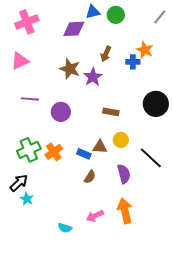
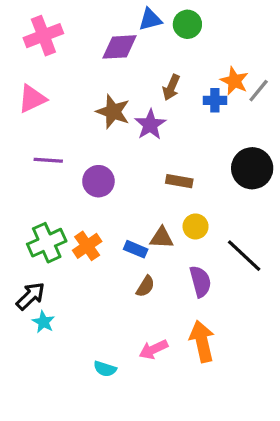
gray line: (160, 17) -> (259, 91), moved

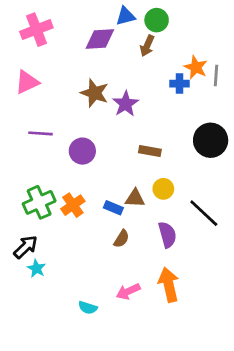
brown arrow: (171, 87) -> (147, 46), moved
gray line: (259, 91) -> (216, 75), turned -35

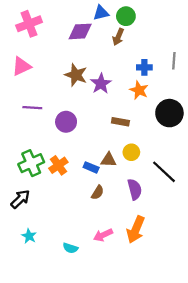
orange star: (196, 67) -> (139, 90), moved
cyan star: (36, 268) -> (29, 236), moved
orange arrow: (169, 285) -> (136, 230), turned -144

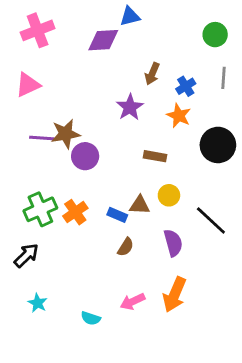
green circle: (126, 16) -> (215, 35), moved
brown arrow: (118, 37) -> (152, 74), moved
blue cross: (144, 67) -> (186, 86), turned -32
brown star: (76, 75) -> (66, 134), moved, turned -30

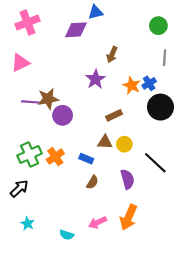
blue cross: (186, 86) -> (149, 83), moved
brown rectangle: (155, 156) -> (114, 115), turned -35
brown triangle: (140, 205) -> (105, 142), moved

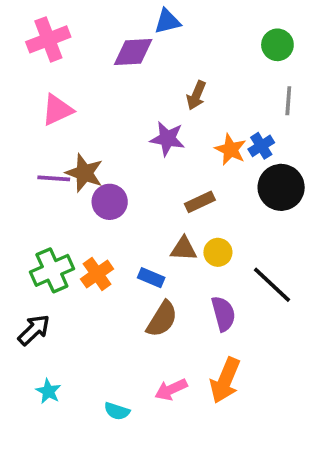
pink triangle: (20, 63) -> (57, 110), moved
purple star: (96, 79) -> (167, 139), turned -30
brown star: (48, 99) -> (84, 173), turned 30
brown semicircle: (92, 182) -> (162, 319), size x1.5

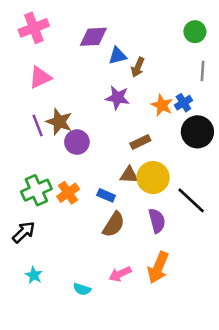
blue triangle: (167, 21) -> (118, 56), moved
purple line: (54, 178) -> (38, 126), turned 65
yellow circle: (218, 252) -> (153, 178), size x1.6

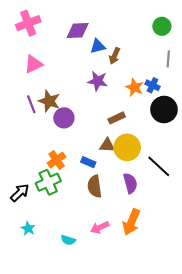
blue cross: (183, 103) -> (152, 85), turned -32
green cross: (36, 190) -> (48, 182), moved
brown semicircle: (114, 224) -> (94, 186), turned 140

